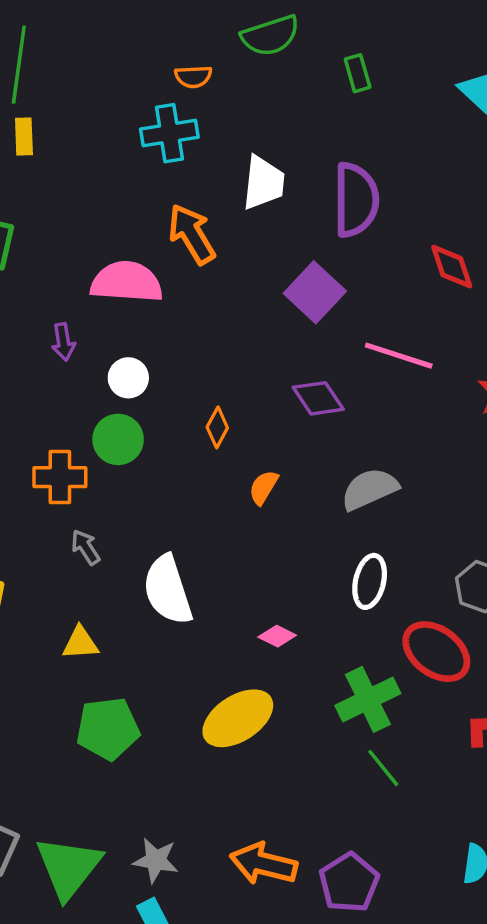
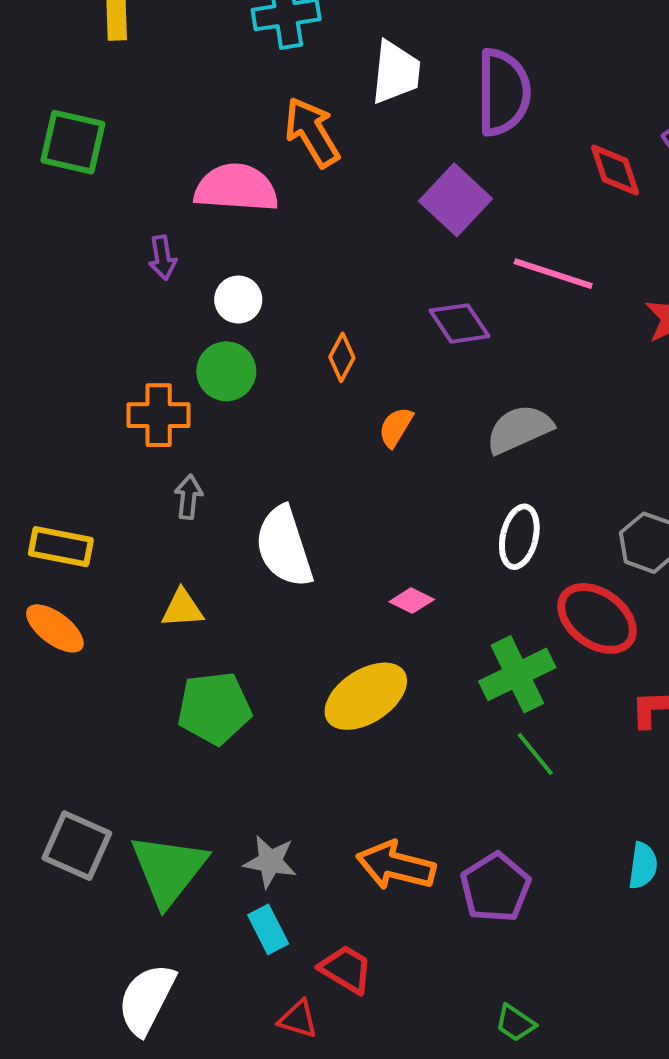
gray arrow: (86, 547) -> (188, 497), turned 39

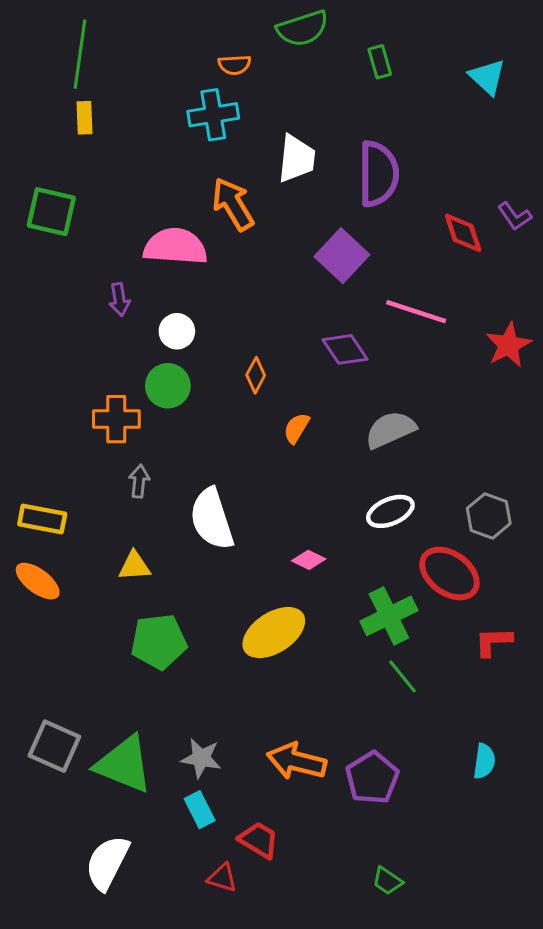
white ellipse: (519, 537) -> (390, 511), turned 54
green triangle: (169, 870) -> (124, 764), turned -46

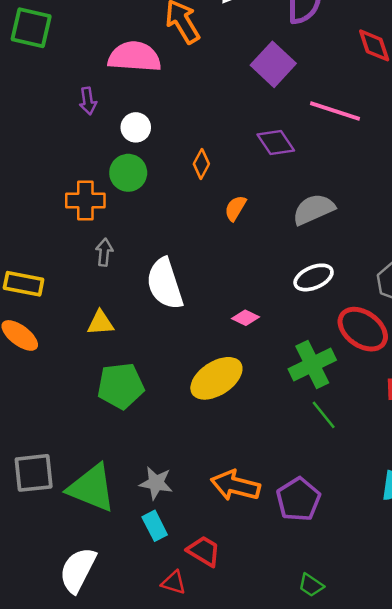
gray square: (54, 746) -> (34, 473), turned -30

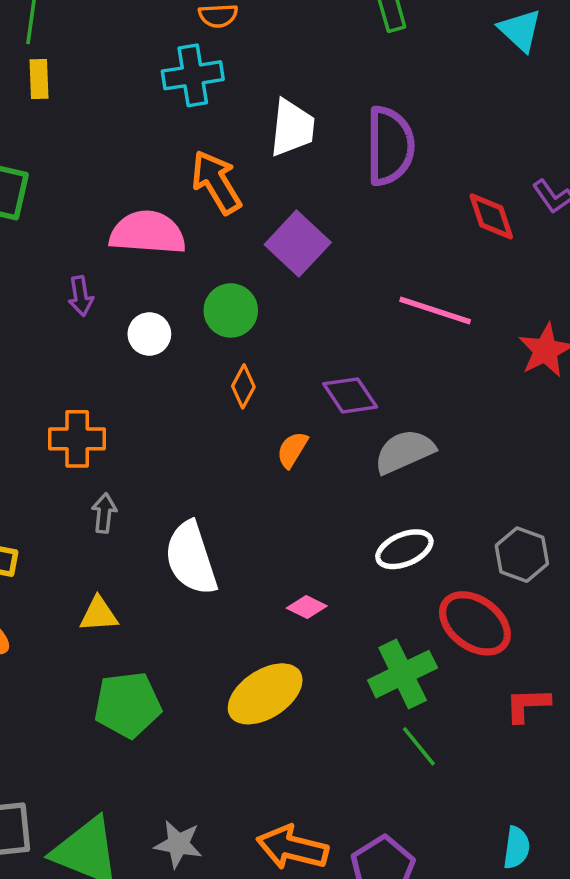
purple square: (273, 64) -> (298, 244), moved
purple diamond: (276, 143) -> (350, 395), moved
green circle: (128, 173) -> (231, 310), moved

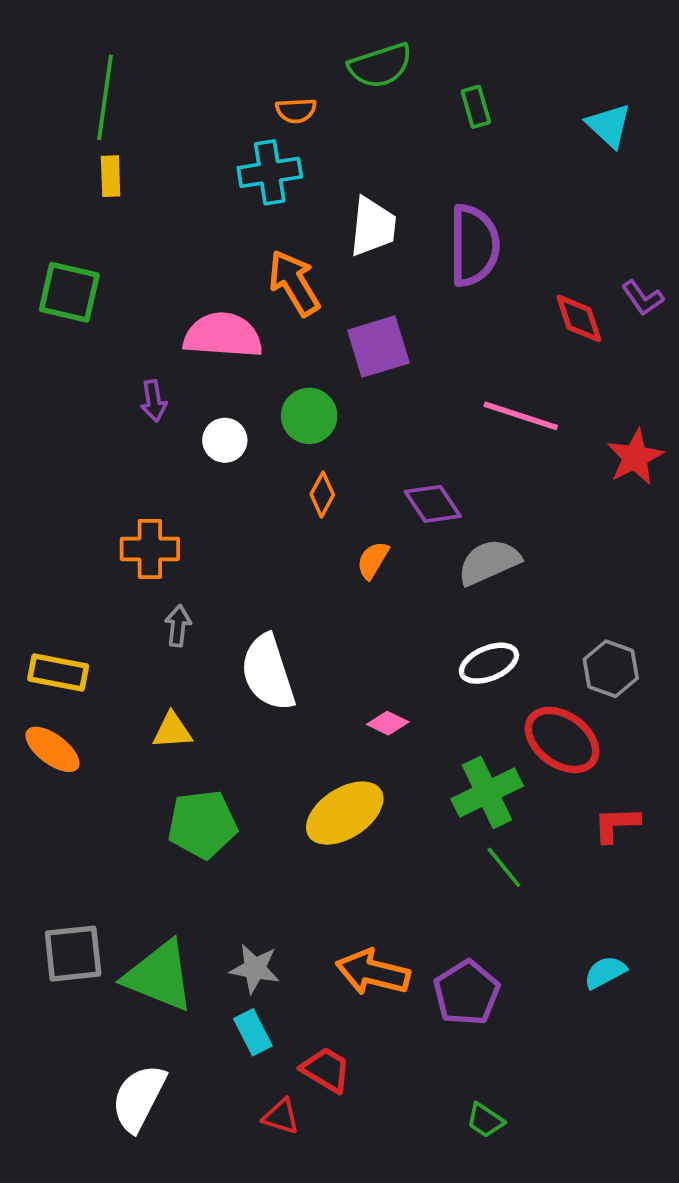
purple square: (298, 244) -> (378, 347), turned 30
cyan semicircle: (517, 848) -> (605, 972), turned -126

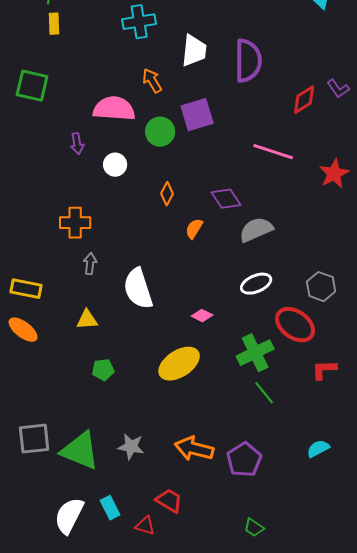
orange arrow: (294, 283) -> (152, 81), size x0.7
red diamond: (579, 318) -> (304, 100), turned 76
green circle: (309, 416) -> (160, 132), moved
green pentagon: (202, 824) -> (103, 370), size x0.6
cyan rectangle: (253, 1032) -> (110, 508), moved

